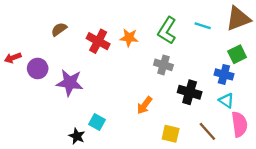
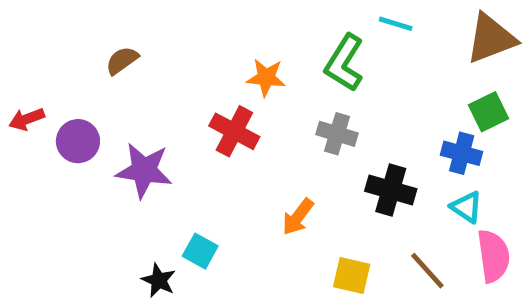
cyan line: (203, 26) -> (396, 24), moved
red cross: (98, 41) -> (234, 131), moved

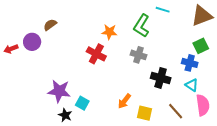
purple circle: (78, 141) -> (32, 42), moved
purple star: (144, 170) -> (59, 91), moved
orange arrow: (298, 217) -> (124, 101), moved

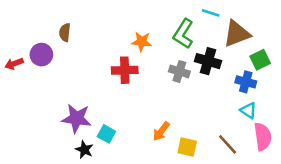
brown triangle: (202, 16) -> (237, 34), moved
brown semicircle: (50, 25) -> (65, 32), turned -48
red cross: (96, 54) -> (125, 70), turned -30
black cross: (161, 78) -> (208, 61), moved

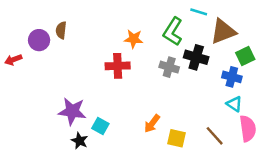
purple circle: (41, 55) -> (39, 40), moved

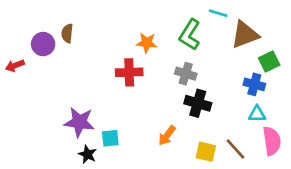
black cross: (196, 57) -> (198, 103), moved
cyan triangle: (234, 104) -> (257, 114), turned -35
cyan square: (100, 126) -> (110, 138), turned -35
yellow square: (177, 138) -> (206, 152), moved

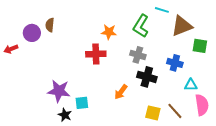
green square: (269, 62) -> (200, 46), turned 35
blue cross: (254, 84) -> (175, 63), moved
orange arrow: (167, 136) -> (121, 92), moved

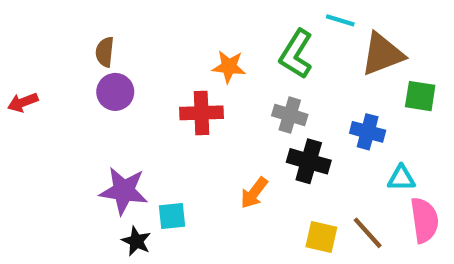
purple circle: (32, 33) -> (115, 92), moved

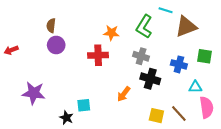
green square: (420, 96) -> (204, 56), moved
purple star: (124, 191) -> (34, 93), moved

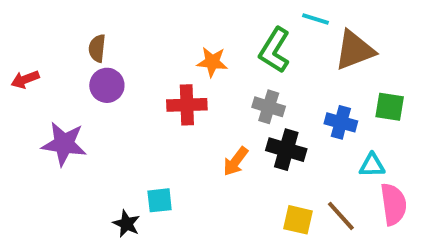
red arrow: (11, 50) -> (25, 79), moved
purple star: (34, 93) -> (64, 144), moved
orange arrow: (124, 94) -> (236, 161), moved

